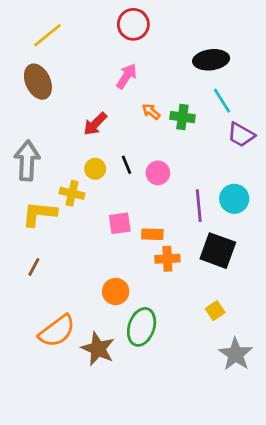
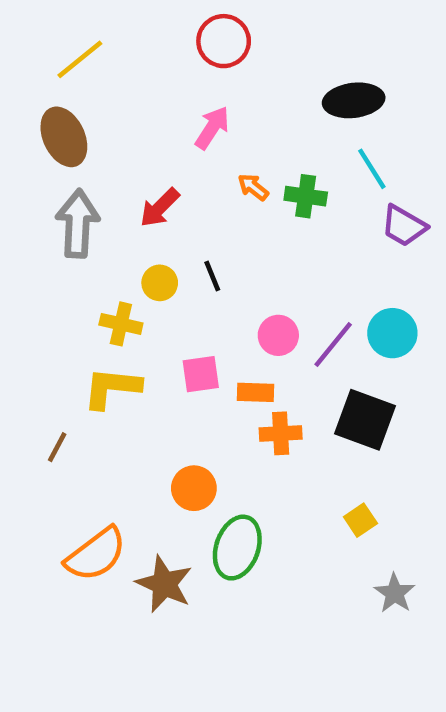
gray arrow: (27, 161) -> (78, 224), moved
pink circle: (158, 173) -> (278, 335), moved
purple line: (199, 206) -> (333, 344), turned 44
yellow L-shape: (39, 214) -> (112, 388), moved
gray star: (236, 354) -> (395, 593), size x0.7

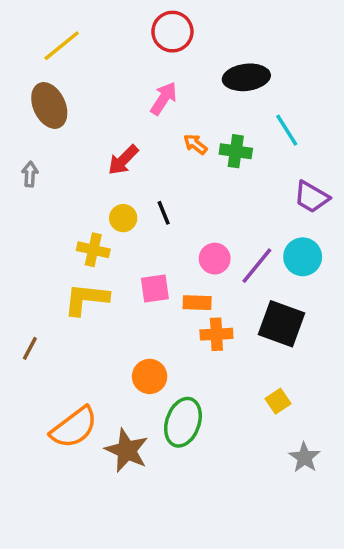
black ellipse: (354, 100) -> (246, 77), moved
gray arrow: (78, 224) -> (30, 174), moved, size x0.5
purple trapezoid: (404, 226) -> (311, 197), moved
brown line: (57, 447) -> (30, 348), moved

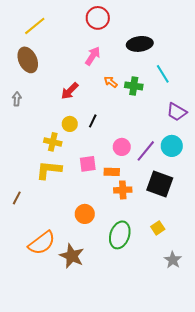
black line: (164, 213) -> (93, 121), turned 48
green ellipse: (183, 422) -> (120, 235), moved

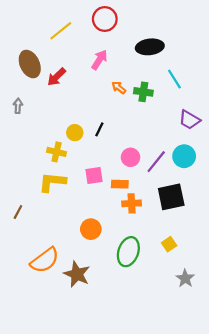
yellow line: (35, 26) -> (61, 31), moved
red arrow: (70, 91) -> (57, 77), moved
black square: (160, 184) -> (171, 197), turned -32

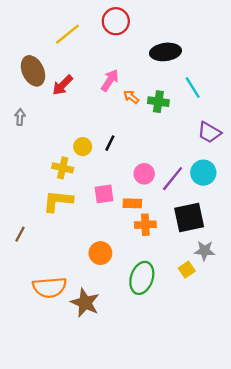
pink arrow: (99, 60) -> (110, 80), moved
orange semicircle: (45, 260) -> (50, 287), turned 32
gray star: (185, 278) -> (205, 251), moved, turned -30

